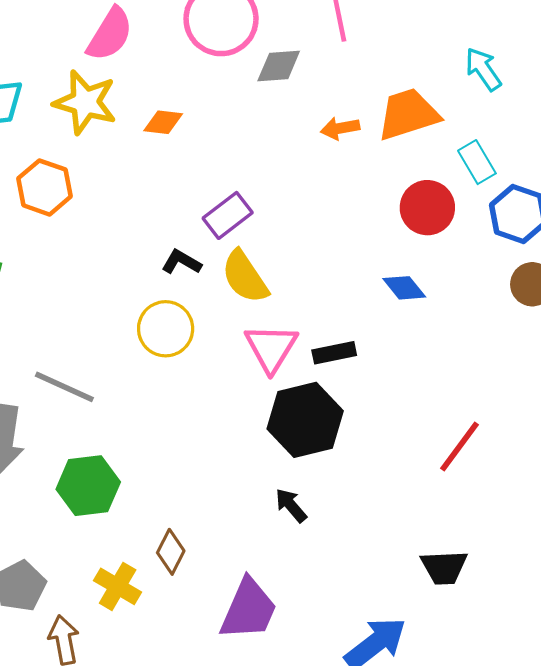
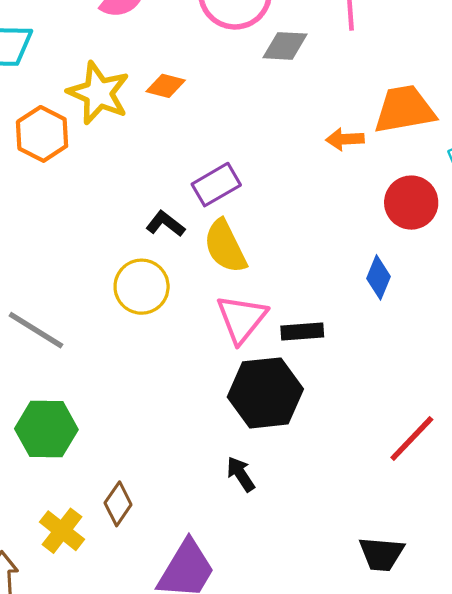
yellow star: (85, 102) -> (99, 93), moved
orange arrow: (340, 128) -> (345, 139), moved
blue diamond: (404, 288) -> (378, 277), turned 54

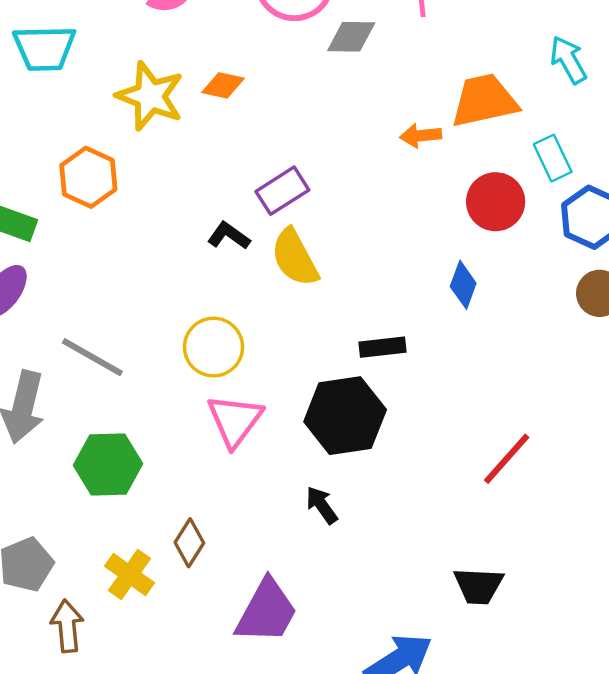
orange hexagon: (42, 134) -> (88, 177), moved
yellow circle: (142, 287) -> (214, 347), moved
pink triangle: (242, 319) -> (235, 420), moved

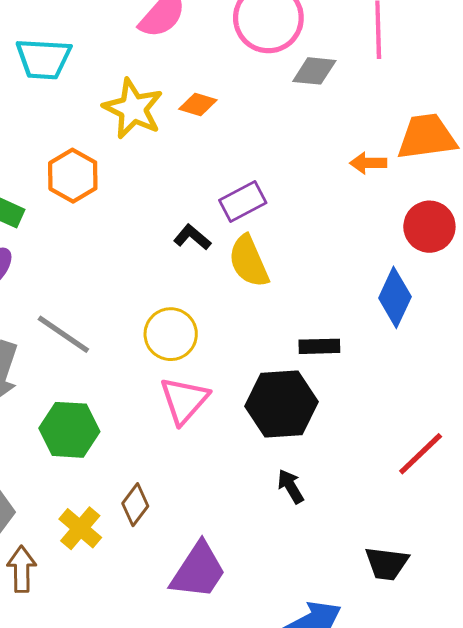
blue diamond: (463, 285) -> (395, 297), size x1.4
black arrow: (322, 505) -> (291, 486), moved

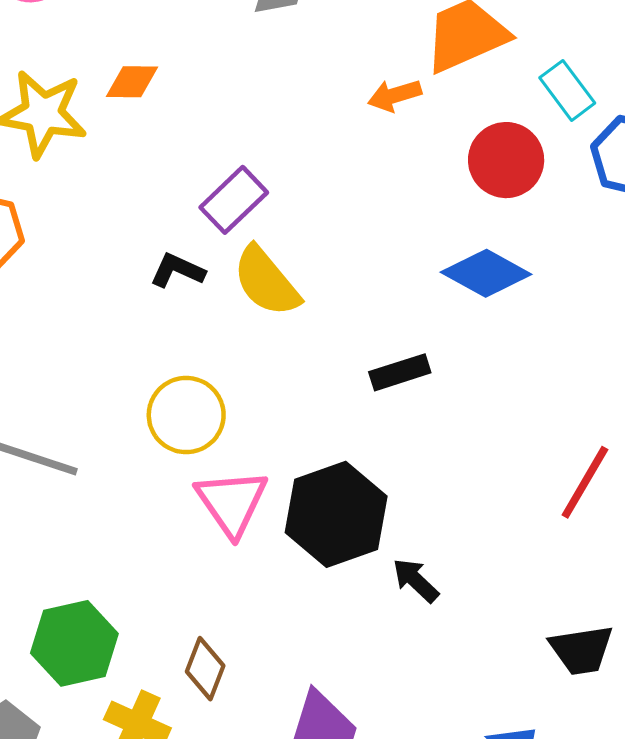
blue diamond: (395, 297) -> (486, 273), turned -70
black hexagon: (282, 404) -> (336, 514), moved
green hexagon: (69, 430) -> (74, 643), moved

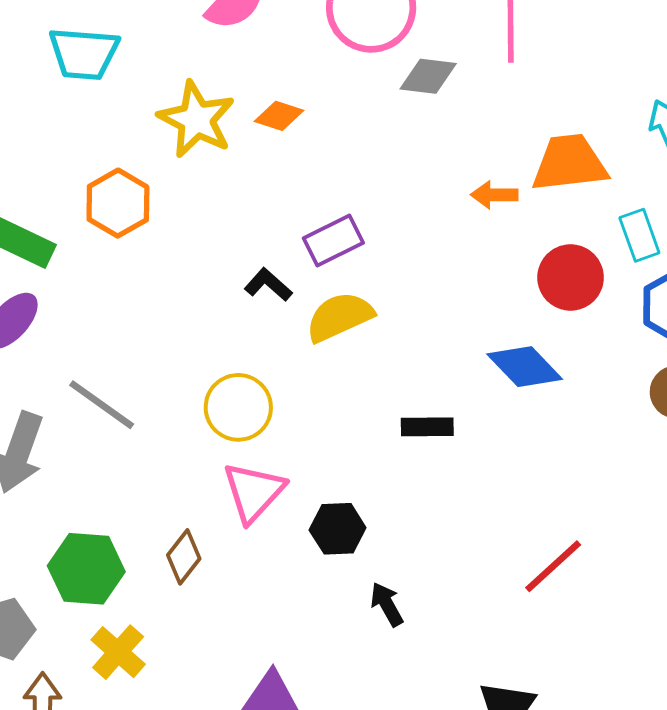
yellow semicircle: (266, 281) -> (339, 317), turned 88
black hexagon: (336, 514) -> (338, 529), size x0.6
brown diamond: (205, 669) -> (184, 557), moved

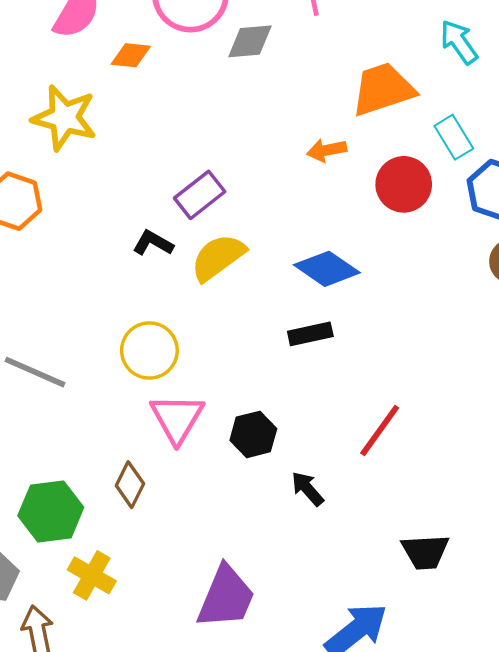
orange diamond: (279, 116) -> (131, 55), moved
orange arrow: (494, 195) -> (327, 150), moved
blue diamond: (525, 367) -> (327, 269), moved
red line: (553, 566) -> (380, 430), moved

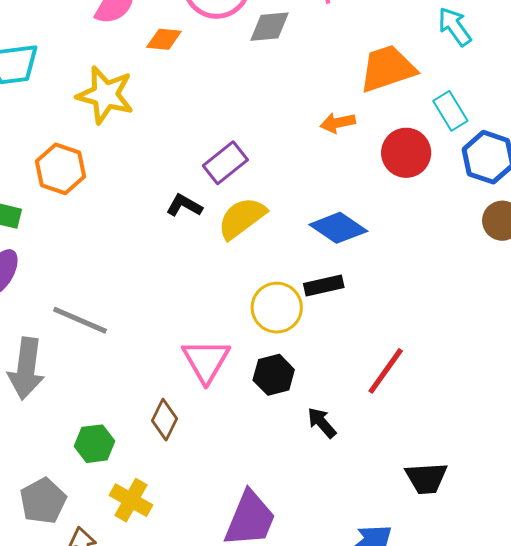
yellow circle: (149, 350) -> (277, 308), moved
green hexagon: (51, 511) -> (95, 444), size x0.7

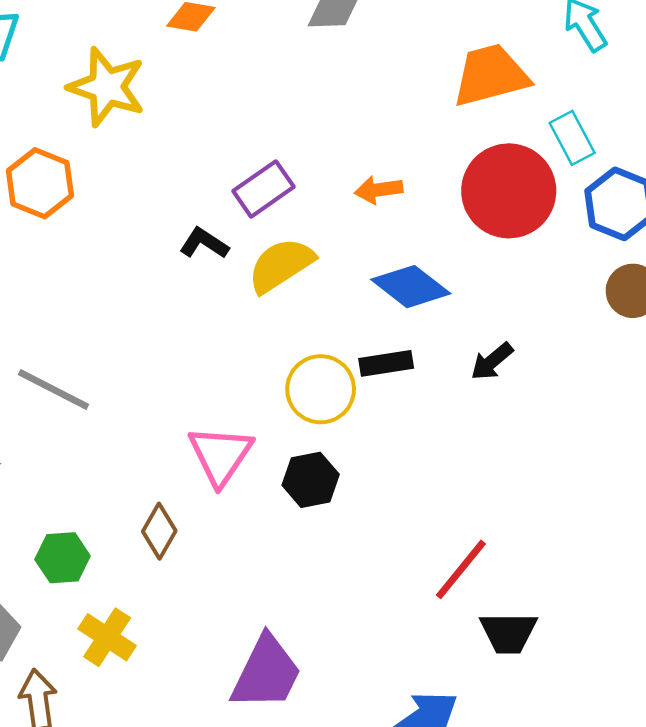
orange arrow: (338, 123) -> (379, 190), moved
red circle: (406, 153) -> (509, 191), size x1.4
red line: (386, 371) -> (461, 569), moved
black arrow: (322, 423) -> (492, 361), moved, turned -92

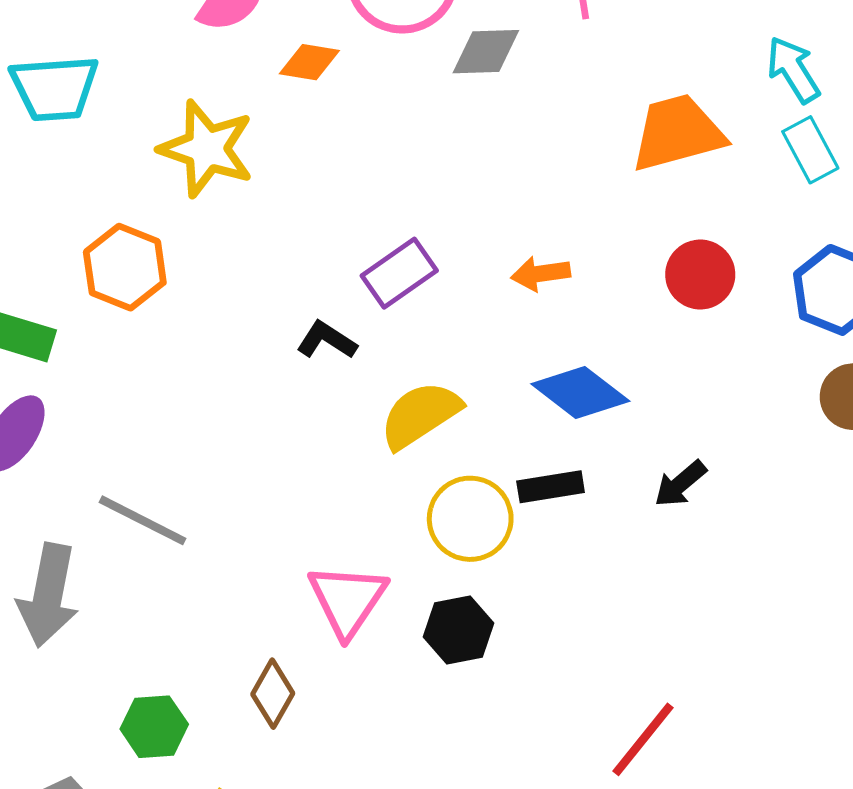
cyan rectangle: (572, 138) -> (810, 150), moved
red circle: (509, 191) -> (700, 275), size x0.6
yellow semicircle: (281, 265) -> (420, 415), moved

